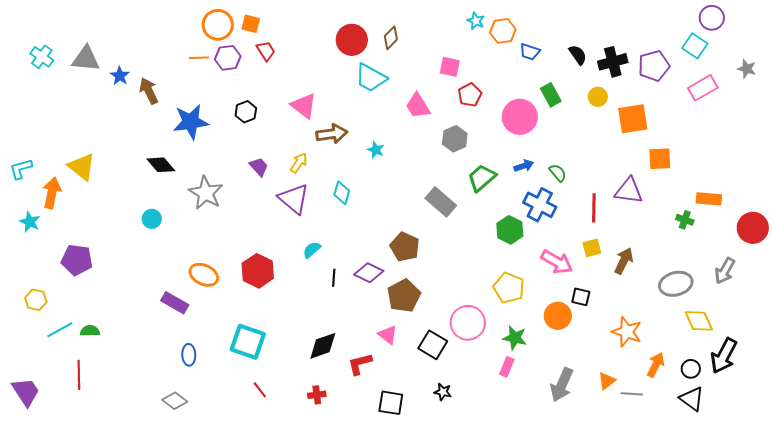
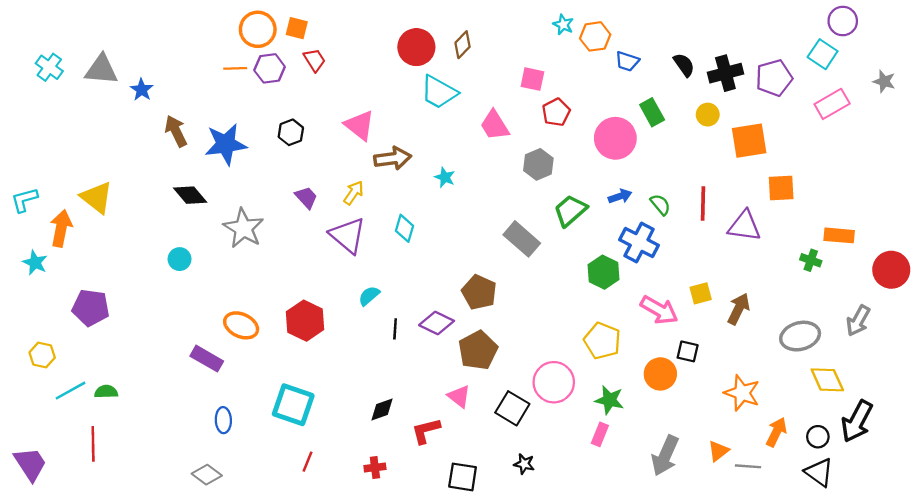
brown arrow: (149, 91) -> (176, 131), moved
red line: (594, 208) -> (703, 203), moved
black diamond: (323, 346) -> (382, 409), size x0.7
red line: (260, 390) -> (307, 462), turned 60

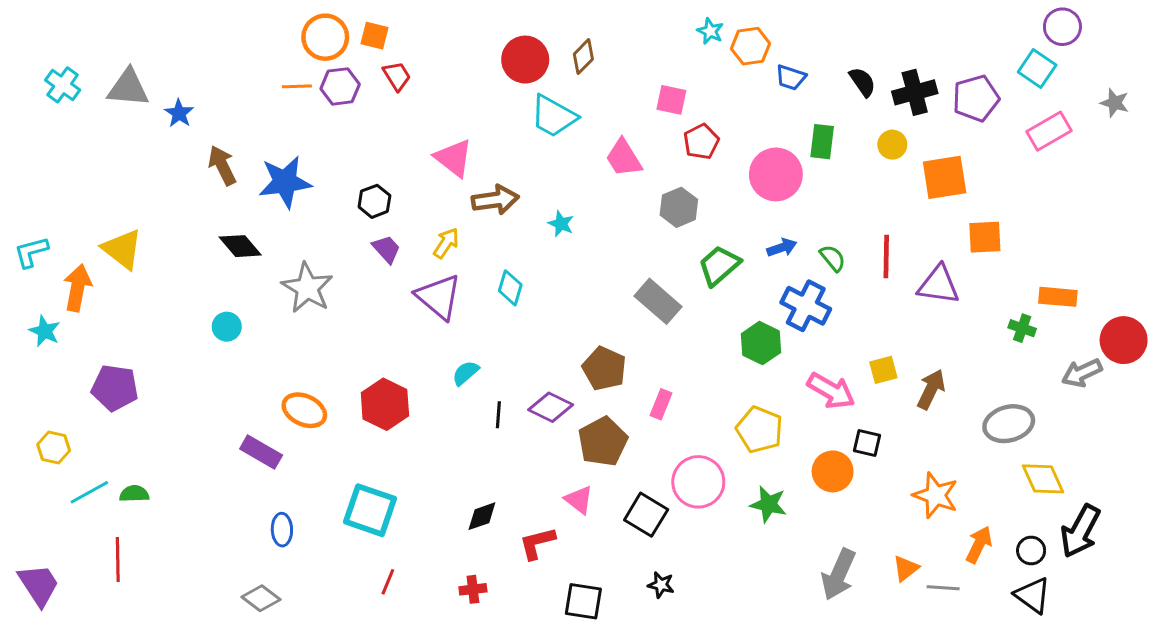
green rectangle: (652, 112) -> (822, 142), turned 36
black hexagon: (291, 132) -> (374, 201), moved
gray arrow: (858, 321) -> (1082, 373), moved, turned 36
pink rectangle: (600, 434) -> (661, 404), moved

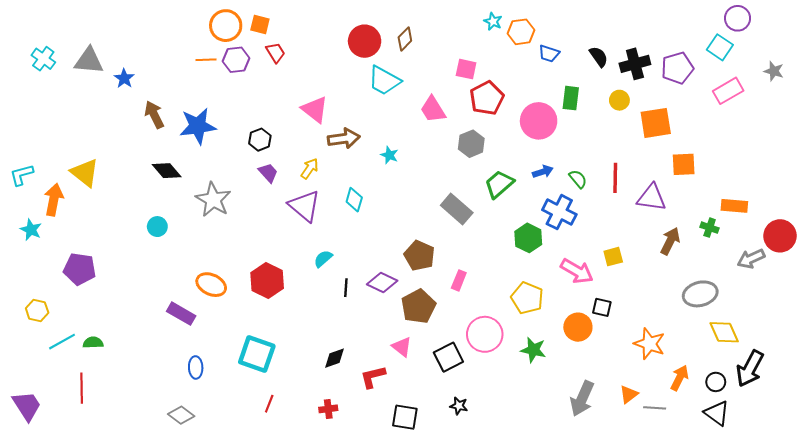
red pentagon: (701, 142) -> (487, 98), size x1.4
brown arrow: (931, 389) -> (670, 241), moved
black square: (646, 515) -> (448, 357), turned 32

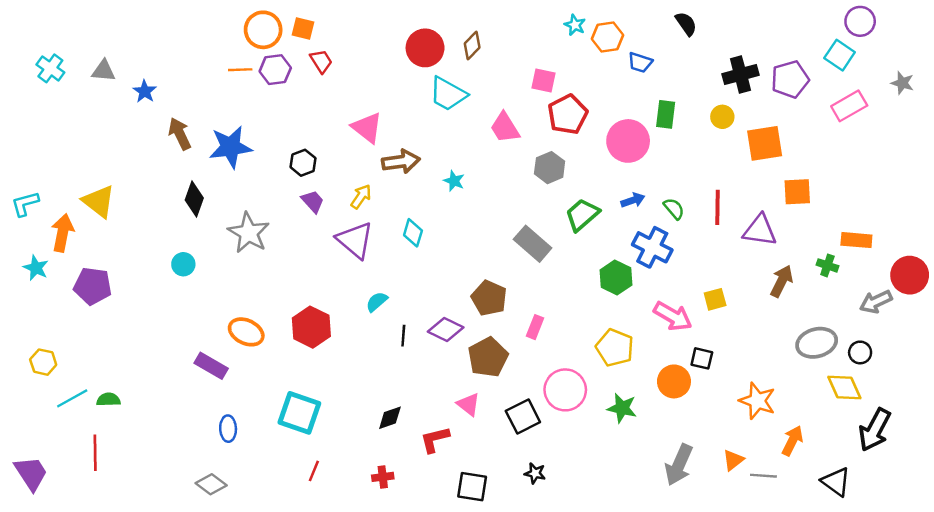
black semicircle: (599, 57) -> (686, 24), moved
gray triangle: (89, 61) -> (104, 71), size x0.7
black diamond: (167, 171) -> (194, 199), turned 60
purple pentagon: (80, 269) -> (93, 286), moved
black circle: (716, 382) -> (860, 352), moved

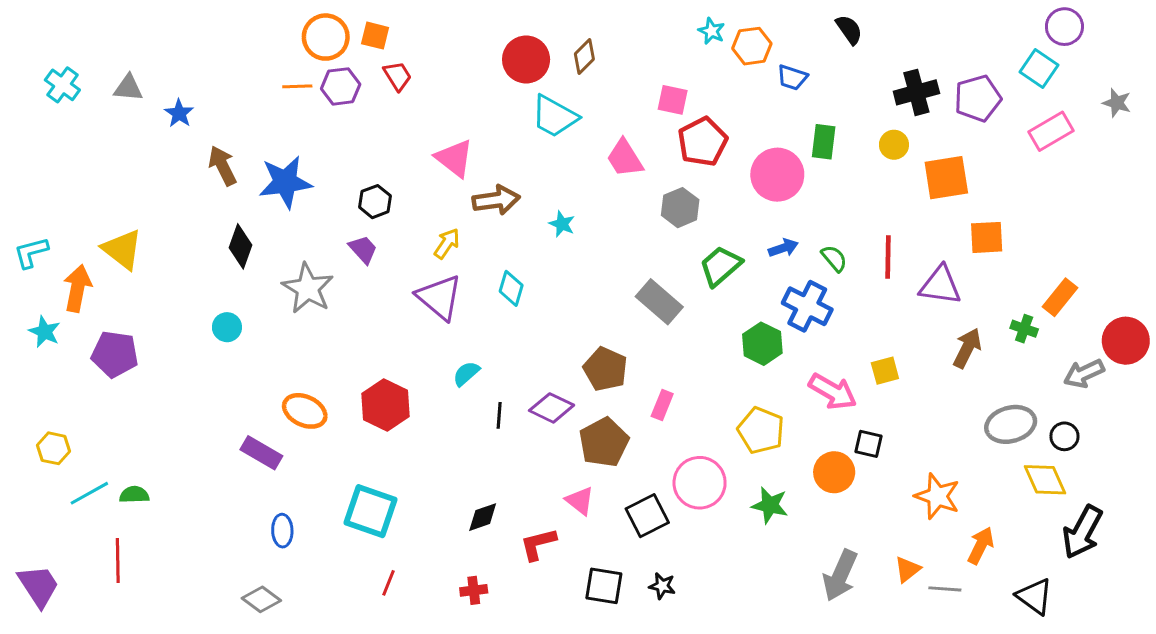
purple trapezoid: (313, 201) -> (363, 249), moved
orange rectangle: (856, 240) -> (1060, 297), turned -56
black square: (472, 487) -> (604, 586), moved

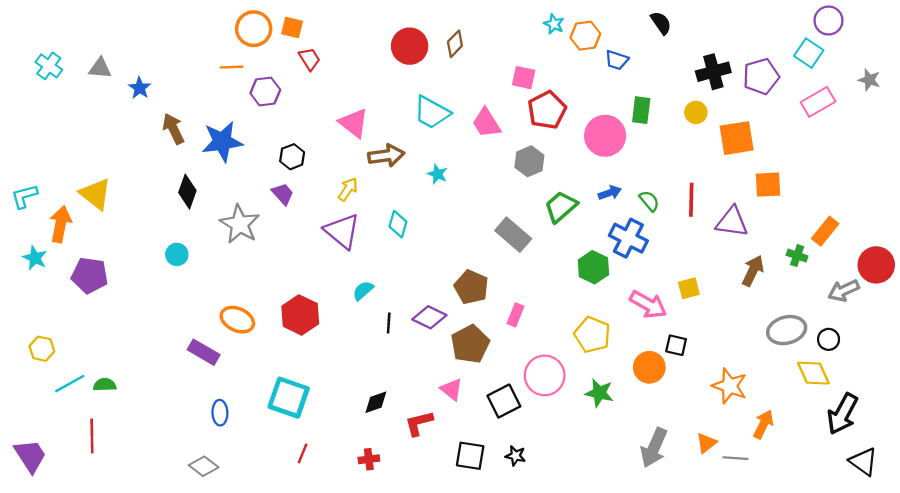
purple hexagon: (341, 86) -> (265, 92), moved
cyan trapezoid: (554, 116) -> (432, 112), moved
black triangle: (1035, 596) -> (863, 462), moved

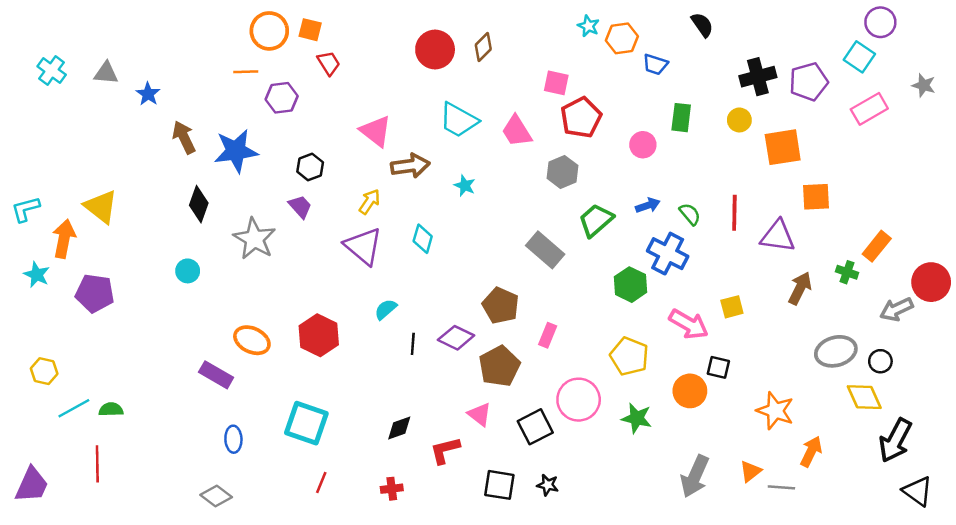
pink circle: (605, 136) -> (643, 145), size x0.6
purple trapezoid: (30, 456) -> (32, 485), turned 57

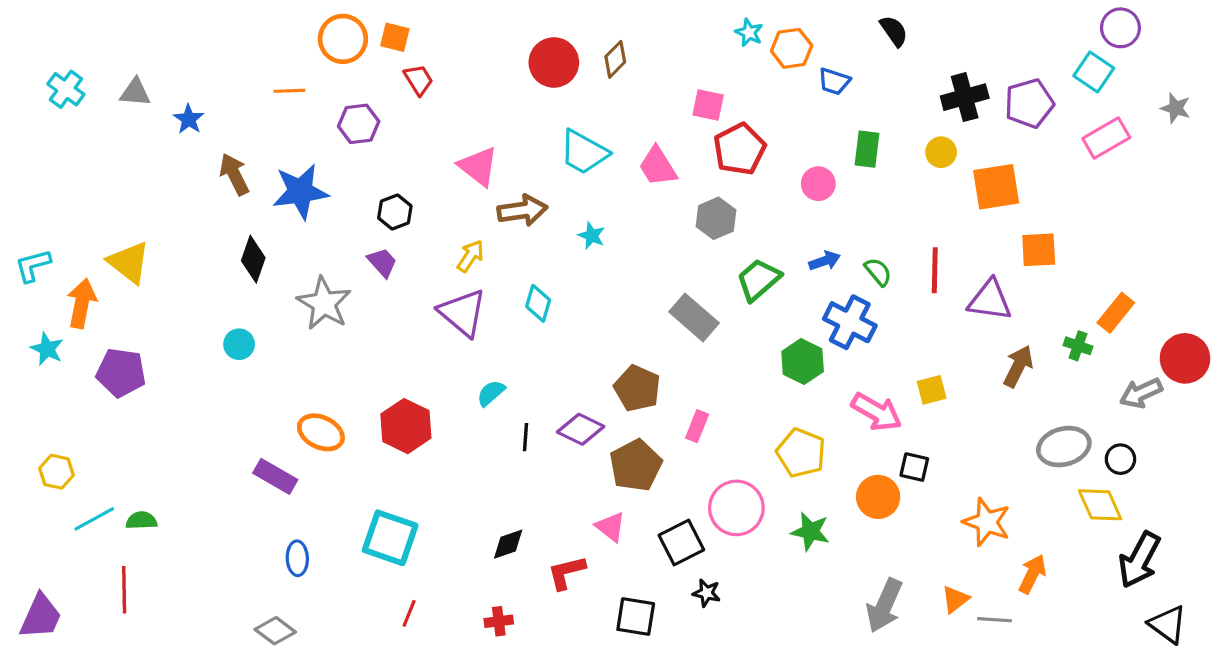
orange line: (246, 72) -> (289, 91), moved
black star: (548, 485) -> (707, 593), moved

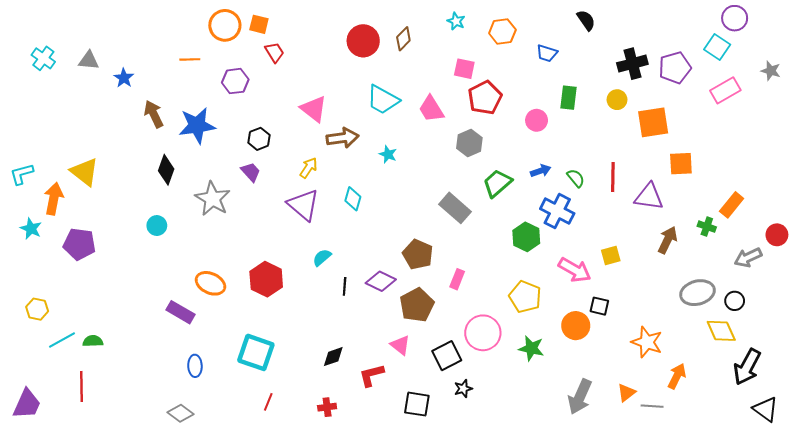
cyan star: (749, 33) -> (456, 21), moved
orange hexagon: (792, 48) -> (502, 32), moved
red circle: (1185, 358) -> (777, 235), size x0.7
black star: (707, 593) -> (463, 389), turned -30

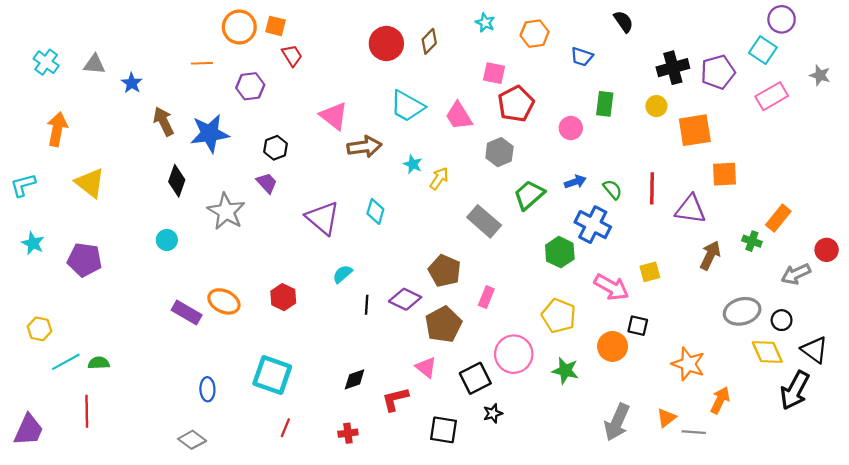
yellow arrow: (308, 168) -> (439, 179), moved
orange arrow: (54, 199) -> (57, 129), moved
red hexagon: (266, 279) -> (283, 297), size x0.7
purple rectangle: (181, 312) -> (187, 312), moved
black triangle: (766, 409) -> (814, 350), moved

